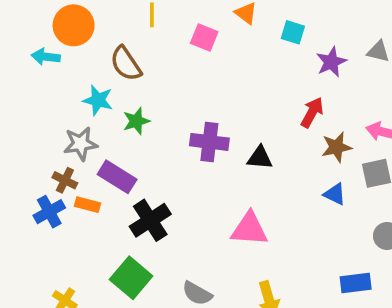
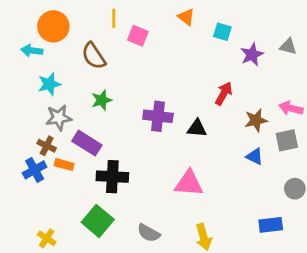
pink square: (204, 38) -> (138, 36), moved
cyan star: (98, 100) -> (49, 84), moved, turned -30
red arrow: (312, 112) -> (224, 93), moved
black cross: (150, 220) -> (112, 177), turned 36

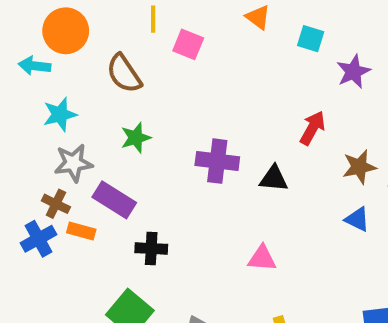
black cross: (112, 177) -> (151, 249), size x0.7
pink triangle: (189, 183) -> (262, 258), size x0.7

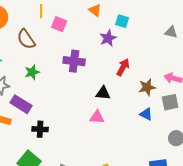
purple star: (353, 72) -> (108, 38), moved
purple cross: (217, 161) -> (74, 61), moved
pink triangle: (262, 258) -> (97, 117), moved

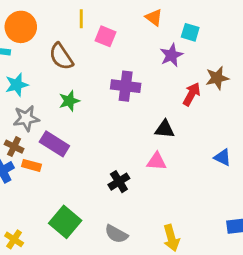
brown star: (147, 87) -> (217, 78), moved
black cross: (40, 129) -> (119, 182), moved, turned -35

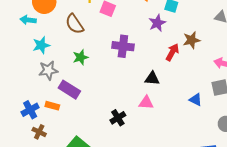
brown cross: (14, 147) -> (39, 132), moved

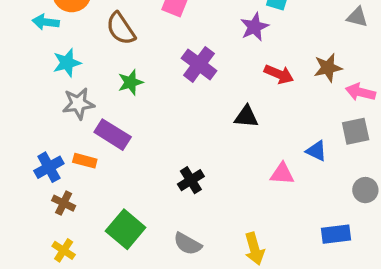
brown star: (192, 40) -> (328, 68), moved
purple cross: (123, 46) -> (199, 64), turned 30
red arrow: (172, 52) -> (279, 74), turned 84
pink triangle: (146, 103) -> (282, 174), moved

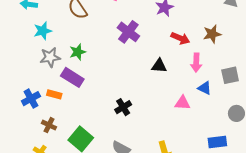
green star: (130, 82) -> (78, 52), moved
pink arrow: (360, 92) -> (196, 63), moved, turned -102
brown cross: (64, 203) -> (49, 125), moved

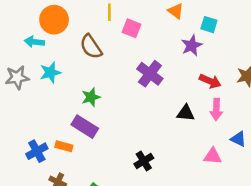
gray star: (50, 57) -> (17, 77), moved
pink arrow: (196, 63) -> (216, 109), moved

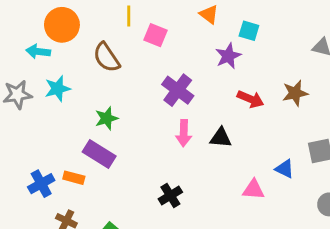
pink arrow: (216, 109) -> (184, 133), moved

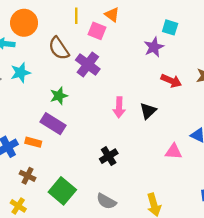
orange triangle: (209, 14) -> (112, 15), moved
purple cross: (178, 90) -> (88, 65), moved
black triangle: (221, 138) -> (148, 111), turned -48

